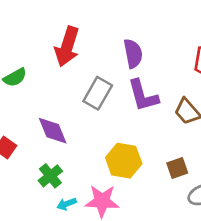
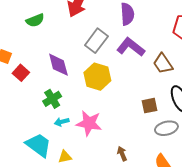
purple L-shape: (143, 95) -> (131, 47), turned 136
yellow hexagon: (124, 161) -> (97, 77), moved

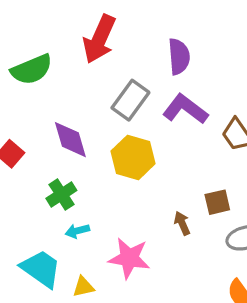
green semicircle: (35, 20) -> (32, 69), size x1.4
pink star: (89, 123) -> (129, 258), moved
brown arrow: (122, 154) -> (182, 223), moved

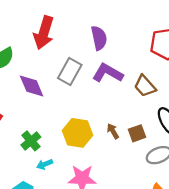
purple diamond: (70, 140) -> (32, 86), moved
yellow hexagon: (133, 157) -> (77, 133), moved
brown arrow: (182, 223) -> (113, 131), moved

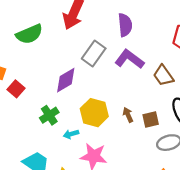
purple diamond: (32, 86) -> (66, 80), moved, turned 76
cyan arrow: (45, 164) -> (71, 134), moved

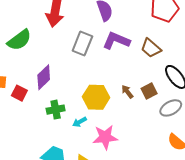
purple diamond: (66, 80) -> (44, 77), moved
green cross: (49, 115) -> (56, 110), turned 36

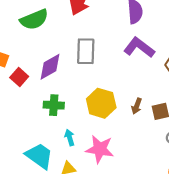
gray rectangle: (82, 43) -> (86, 51), moved, turned -35
brown arrow: (127, 92) -> (137, 106), turned -136
cyan arrow: (80, 122) -> (70, 138), moved, turned 88

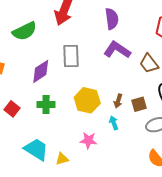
red square: (19, 77) -> (12, 109), moved
cyan arrow: (70, 138) -> (114, 123), moved
pink star: (100, 149) -> (88, 140), size x0.7

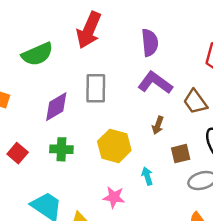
brown arrow: (118, 101) -> (158, 125), moved

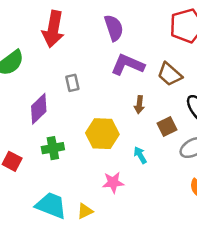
gray rectangle: (96, 88) -> (72, 83), size x0.6

